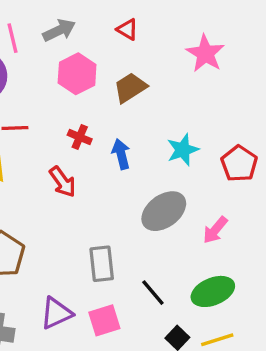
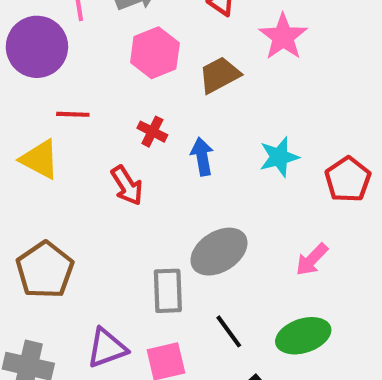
pink star: (205, 53) -> (283, 37), moved
gray ellipse: (164, 211) -> (219, 252), moved

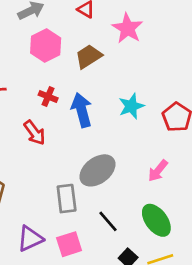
blue arrow: (202, 157) -> (82, 110), size x1.4
green ellipse: (303, 336) -> (156, 220), turned 76

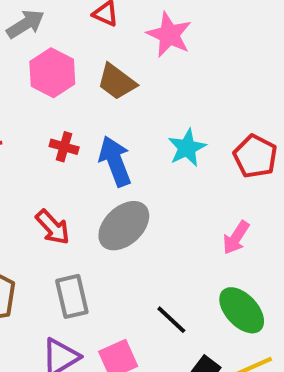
brown trapezoid: (88, 56) -> (117, 82), turned -104
red arrow: (35, 133) -> (53, 227), moved
gray ellipse: (97, 170) -> (124, 226), moved
gray rectangle: (67, 199) -> (72, 296), moved

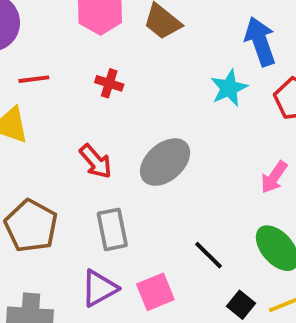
blue arrow: (115, 161) -> (260, 41), moved

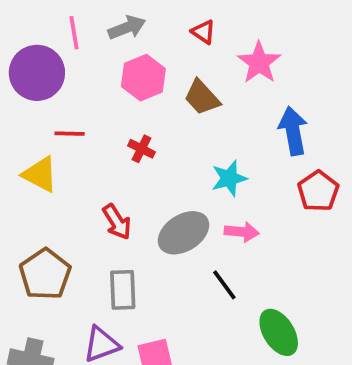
cyan star: (229, 88) -> (229, 178), moved
pink arrow: (274, 177) -> (242, 232), moved, turned -128
black line: (208, 255) -> (224, 285), moved

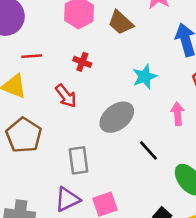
red arrow: (117, 222) -> (66, 96), moved
pink arrow: (242, 232) -> (178, 114), moved, turned -95
brown pentagon: (45, 274) -> (24, 135), moved

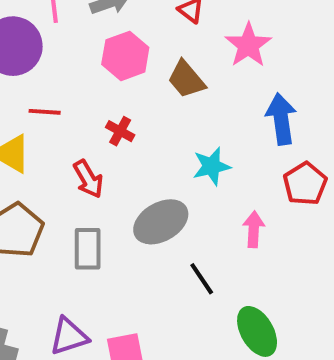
gray rectangle: (78, 160) -> (88, 249), moved

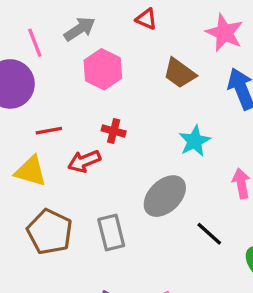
pink star: (248, 45) -> (224, 33), moved
brown trapezoid: (186, 79) -> (180, 73), moved
red arrow: (88, 179) -> (84, 161), moved, turned 112

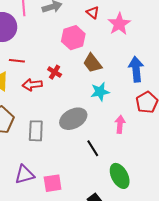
pink star: (224, 33) -> (119, 24), moved
pink hexagon: (103, 69) -> (73, 38), moved
brown trapezoid: (180, 73) -> (92, 63), moved

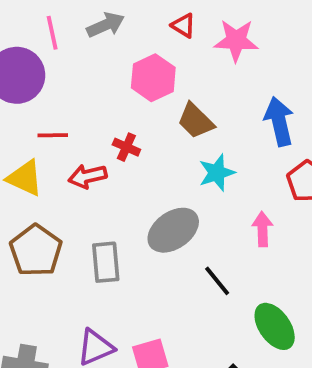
pink star: (119, 24) -> (236, 40), turned -30

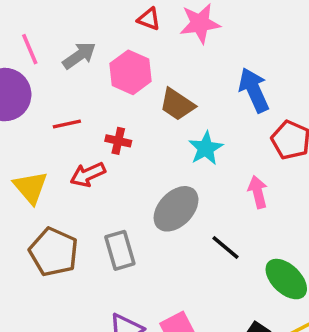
gray arrow: (106, 25) -> (79, 55), moved
red line: (53, 135) -> (67, 124), moved
yellow triangle: (25, 178) -> (31, 187), turned 36

